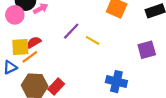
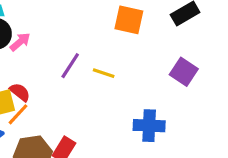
red semicircle: (34, 42) -> (20, 92), turned 80
purple square: (147, 50) -> (184, 72), turned -30

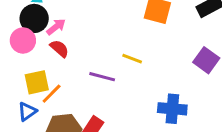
purple line: (70, 66) -> (102, 77), moved, turned 70
red semicircle: (20, 92) -> (59, 48), moved

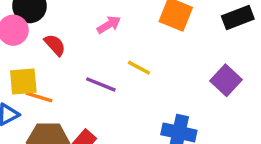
pink arrow: (56, 27) -> (109, 25), moved
orange line: (52, 94) -> (39, 97), turned 55

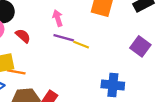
pink arrow: (109, 25) -> (58, 18), turned -70
purple line: (101, 84) -> (64, 38), moved

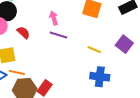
yellow line: (81, 45) -> (94, 50), moved
orange line: (16, 72) -> (17, 72), moved

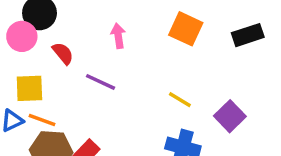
purple line: (58, 35) -> (100, 82), moved
purple square: (124, 44) -> (230, 116), moved

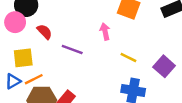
pink arrow: (118, 36) -> (105, 31), moved
orange line: (42, 120) -> (34, 79), turned -42

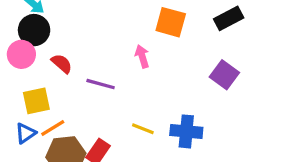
yellow line: (128, 57) -> (143, 129), moved
purple square: (164, 66) -> (224, 75), moved

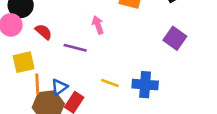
pink arrow: (142, 56) -> (98, 25), moved
orange line: (53, 128) -> (37, 84), turned -60
blue triangle: (25, 133) -> (59, 87), moved

